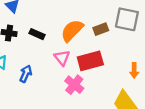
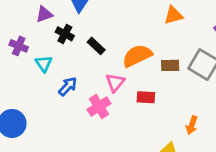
red rectangle: (90, 61) -> (146, 97), size x0.6
pink cross: (74, 85) -> (99, 106), moved

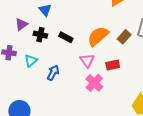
cyan triangle: (44, 64) -> (31, 61), turned 40
brown rectangle: (170, 65) -> (124, 37), turned -32
pink cross: (99, 106) -> (94, 83), moved

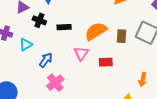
black rectangle: (66, 37) -> (64, 27), turned -40
brown rectangle: (124, 37) -> (122, 36), turned -48
pink cross: (94, 83) -> (55, 83), moved

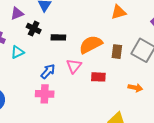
blue arrow: (46, 60) -> (48, 71), moved
orange arrow: (143, 80) -> (135, 88), moved, turned -96
pink cross: (55, 83) -> (45, 94), turned 36

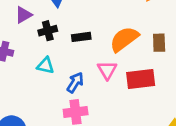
black cross: (34, 29) -> (48, 31), turned -32
cyan triangle: (17, 52) -> (46, 66), moved, turned 48
red rectangle: (98, 77) -> (141, 79), size x1.5

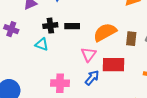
black cross: (48, 31) -> (50, 26), moved
blue arrow: (75, 83) -> (92, 78), moved

